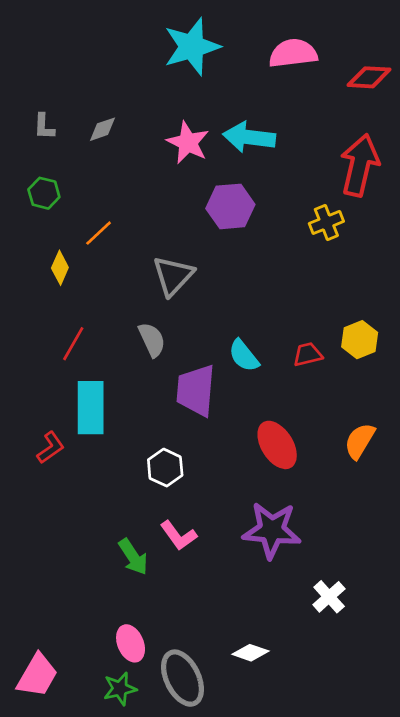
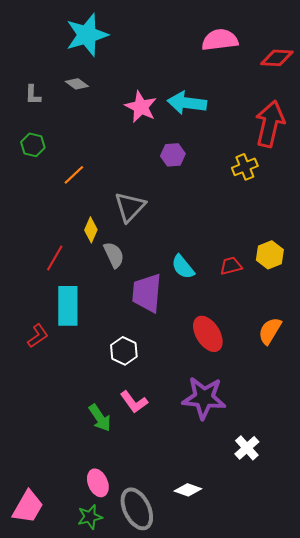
cyan star: (192, 47) -> (87, 35), moved
gray diamond: (103, 129) -> (77, 84), moved, turned 55
purple hexagon: (230, 206) -> (173, 155), size x0.7
yellow diamond: (60, 268) -> (91, 230), moved

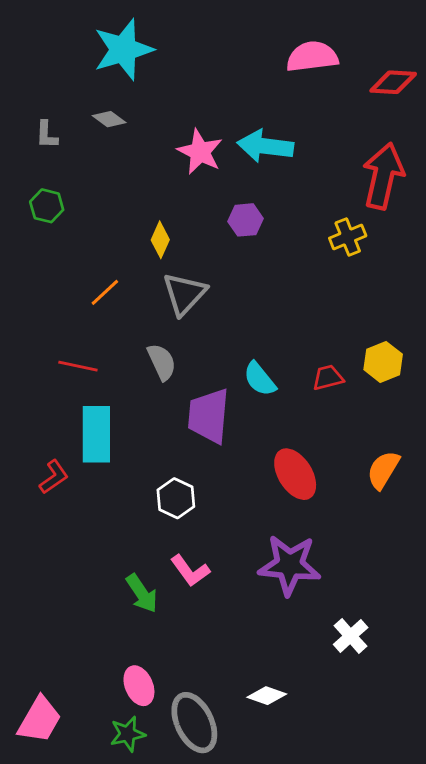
orange line: (74, 175) -> (105, 292), moved
yellow diamond: (91, 230) -> (160, 240), moved
red line: (55, 258) -> (78, 366), turned 72

